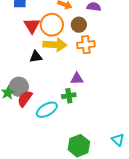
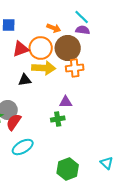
brown circle: (79, 25) -> (68, 48), size x1.6
red triangle: (32, 26) -> (21, 49), turned 42
cyan ellipse: (47, 110) -> (23, 147), moved

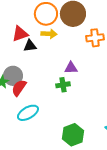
red triangle: (21, 49) -> (20, 34), moved
yellow arrow: (44, 68) -> (49, 34), size x0.7
orange cross: (75, 68) -> (95, 38), moved

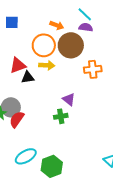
purple triangle: (71, 68) -> (69, 99), turned 40
cyan ellipse: (28, 113) -> (26, 156), moved
green hexagon: (73, 135) -> (52, 166), moved

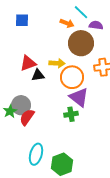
cyan line: (85, 14) -> (81, 12), moved
orange circle: (44, 45) -> (72, 77), moved
purple triangle: (69, 99) -> (79, 97), size x1.5
cyan ellipse: (26, 156) -> (36, 154), turned -45

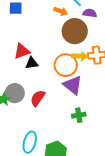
yellow arrow: (57, 63) -> (80, 56), moved
green cross: (71, 114) -> (79, 115), moved
red semicircle: (27, 117) -> (38, 98), moved

